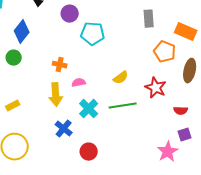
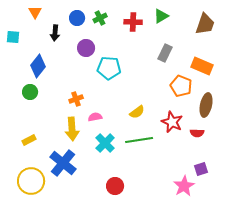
gray rectangle: (149, 19) -> (165, 53), turned 30
orange cross: (60, 65) -> (76, 99), turned -32
red semicircle: (181, 111) -> (197, 133), moved
blue cross: (64, 129) -> (63, 163), moved, size x1.5
red circle: (89, 152) -> (115, 186), moved

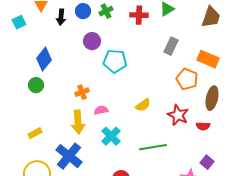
black arrow: (55, 33) -> (61, 17), moved
cyan square: (13, 37) -> (19, 22), moved, turned -32
green line: (139, 140) -> (153, 147), moved
purple square: (201, 169) -> (207, 162), turned -32

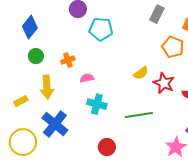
green circle: (36, 85) -> (36, 56), moved
yellow semicircle: (143, 105) -> (141, 73), moved
yellow arrow: (78, 122) -> (47, 87), moved
cyan cross: (111, 136) -> (97, 104), turned -30

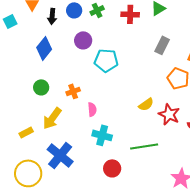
blue diamond: (30, 27) -> (44, 48), moved
pink semicircle: (87, 78) -> (92, 109), turned 96
yellow arrow: (47, 87) -> (52, 118), turned 40
red circle: (107, 147) -> (112, 168), moved

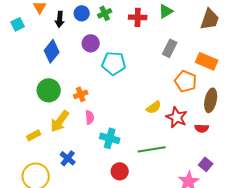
green circle: (41, 87) -> (49, 90), size x1.5
pink semicircle: (92, 109) -> (90, 117), moved
blue cross: (60, 155) -> (68, 158), size x0.6

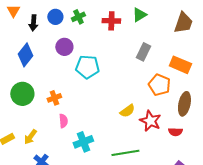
yellow arrow: (60, 121) -> (30, 137), moved, size x0.7
cyan cross: (110, 138) -> (83, 142), turned -36

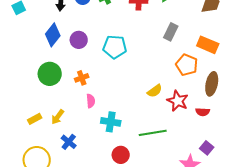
purple circle: (64, 47) -> (79, 40), moved
cyan cross: (83, 142) -> (111, 122), turned 30

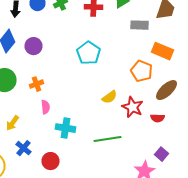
gray rectangle: (171, 32) -> (140, 25), moved, turned 66
cyan pentagon: (115, 47) -> (88, 53), moved, turned 30
brown ellipse: (212, 84) -> (166, 90), turned 35
red circle: (121, 155) -> (50, 161), moved

